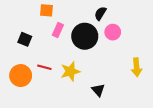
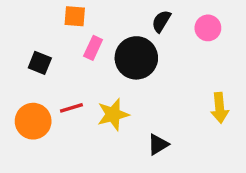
pink circle: (113, 32) -> (208, 28), moved
red line: (44, 67) -> (71, 108), turned -32
black triangle: (98, 90) -> (158, 144), turned 40

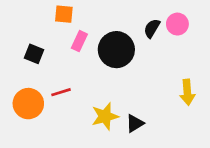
black semicircle: (161, 21) -> (152, 28), moved
yellow star: (113, 115) -> (105, 116), moved

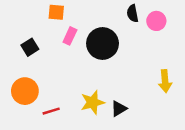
black semicircle: (152, 28) -> (133, 13), moved, turned -42
black square: (34, 54) -> (30, 47), turned 36
red line: (61, 92) -> (51, 111), moved

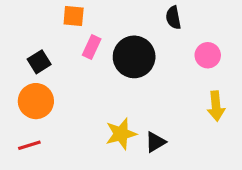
pink circle: (156, 21) -> (208, 55), moved
orange circle: (25, 91) -> (36, 101), moved
red line: (51, 111) -> (29, 145), moved

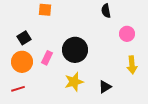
pink rectangle: (92, 47) -> (47, 58), moved
black circle: (134, 57) -> (75, 50), moved
black triangle: (155, 142) -> (105, 87), moved

